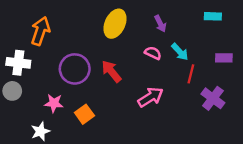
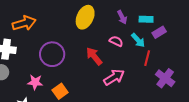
cyan rectangle: (213, 16) -> (146, 19), moved
orange arrow: (40, 31) -> (24, 23), turned 55
purple rectangle: (224, 58) -> (159, 32), moved, turned -32
red arrow: (111, 71) -> (94, 56), moved

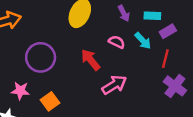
red line: (147, 58) -> (165, 59), moved

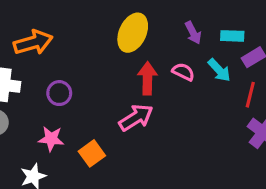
purple circle: (41, 57) -> (59, 93), moved, size x0.6
red arrow: (90, 60) -> (147, 78), moved, turned 40
pink arrow: (114, 85) -> (136, 118), moved

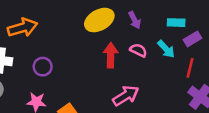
yellow ellipse: (133, 33) -> (99, 20), turned 36
purple arrow: (193, 33) -> (135, 20), moved
pink arrow: (136, 118) -> (126, 96), moved

